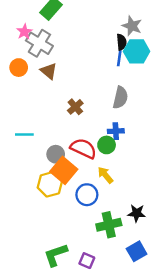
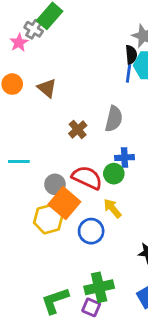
gray cross: (39, 43) -> (34, 29), moved, size x0.6
gray semicircle: (120, 98) -> (114, 119), moved
green cross: (109, 225) -> (99, 287), moved

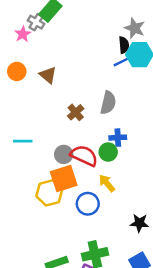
blue line: (129, 73) -> (121, 62), turned 56
gray circle: (55, 184) -> (64, 154), moved
orange square: (64, 203) -> (64, 178), turned 32

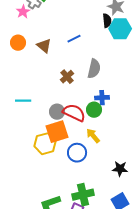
blue line: (121, 62) -> (74, 39), moved

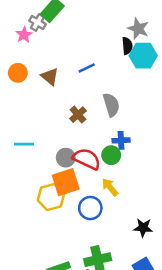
gray semicircle: (94, 69) -> (111, 105), turned -30

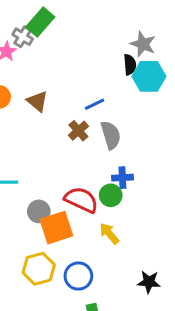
blue line: (87, 68) -> (95, 104), moved
brown cross: (78, 115) -> (78, 131), moved
gray circle: (66, 158) -> (39, 211), moved
yellow hexagon: (51, 197) -> (39, 269), moved
blue circle: (90, 208) -> (78, 276), moved

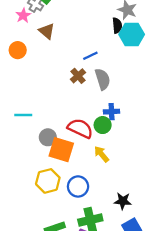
brown triangle: (37, 101) -> (47, 31), moved
orange square: (56, 228) -> (61, 150), turned 35
black star: (149, 282) -> (123, 201), moved

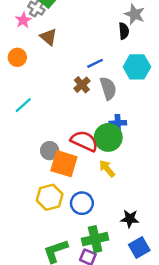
cyan hexagon: (132, 34) -> (137, 67), moved
cyan line: (23, 115) -> (23, 105), moved, turned -42
green circle: (103, 125) -> (108, 137), size x1.5

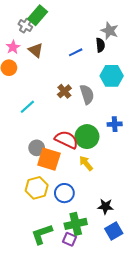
pink star: (23, 20) -> (13, 47), moved
blue line: (95, 63) -> (76, 52), moved
cyan line: (23, 105) -> (27, 107), moved
blue cross: (118, 123) -> (115, 124), moved

